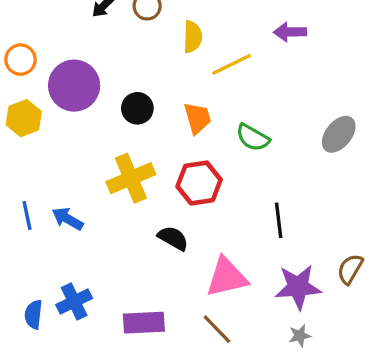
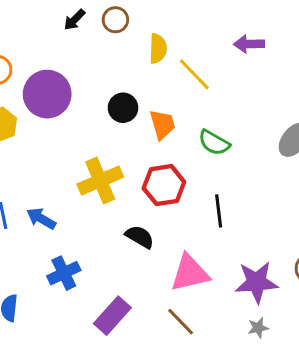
yellow line: (232, 64) -> (194, 74), turned 72
black circle: (137, 108) -> (123, 108), moved
black line: (279, 220) -> (219, 211), moved
blue cross: (74, 302) -> (64, 273), moved
purple rectangle: (144, 323) -> (112, 316), turned -45

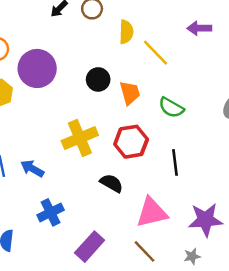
gray star: (258, 328) -> (192, 256), moved

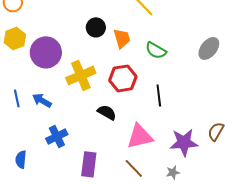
purple circle: (37, 68) -> (46, 52), moved
purple rectangle: (90, 247) -> (89, 164), turned -35

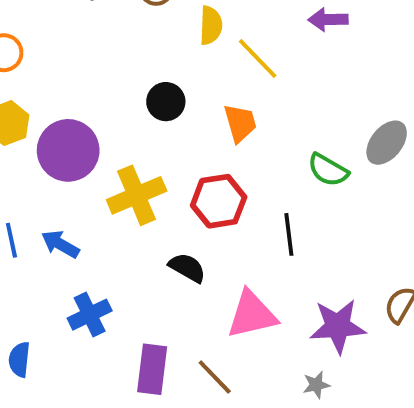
orange trapezoid: (122, 38) -> (240, 123), moved
green semicircle: (156, 50) -> (328, 170), moved
brown line: (134, 168) -> (215, 377), moved

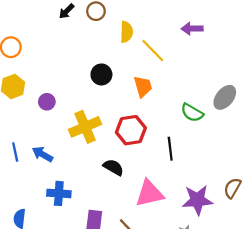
purple circle: (68, 150) -> (47, 102), size x0.5
blue cross: (90, 315) -> (59, 193), turned 30

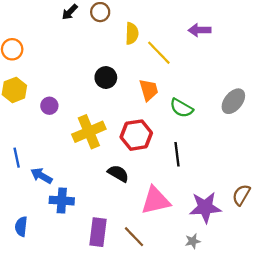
green semicircle: (192, 113) -> (181, 108), moved
blue arrow: (42, 154) -> (41, 176), moved

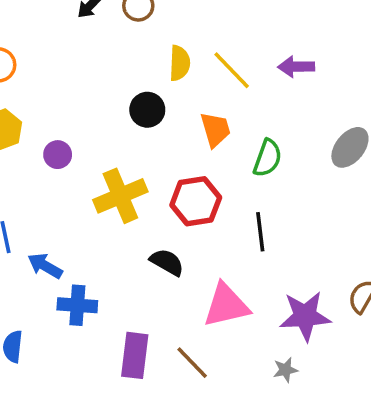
purple arrow: (200, 30) -> (296, 67), moved
yellow semicircle: (132, 33) -> (180, 63), moved
green semicircle: (181, 108) -> (267, 158), turned -100

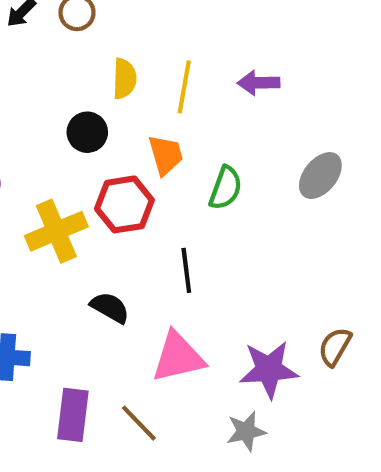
yellow line: (232, 70) -> (184, 87), turned 54
red hexagon: (196, 201) -> (124, 204), moved
black line: (260, 232) -> (186, 270), moved
gray star: (285, 370) -> (246, 431), size x1.4

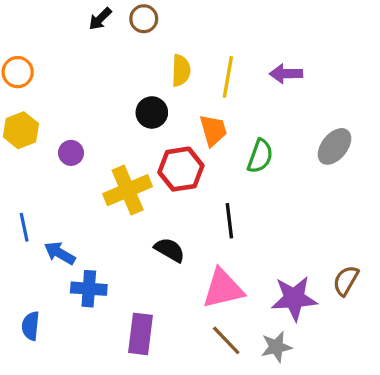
brown line: (139, 423) -> (226, 340), moved

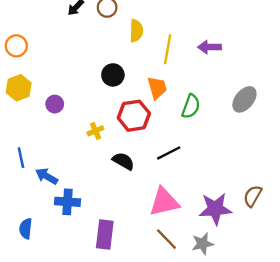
yellow semicircle: (181, 70) -> (136, 31), moved
yellow cross: (128, 190) -> (95, 131), size x0.5
black line: (229, 221) -> (169, 153), turned 70
black semicircle: (170, 250) -> (123, 161), moved

